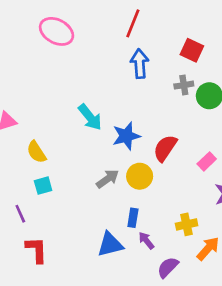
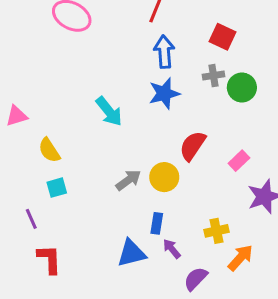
blue star: (126, 136) -> (164, 93), moved

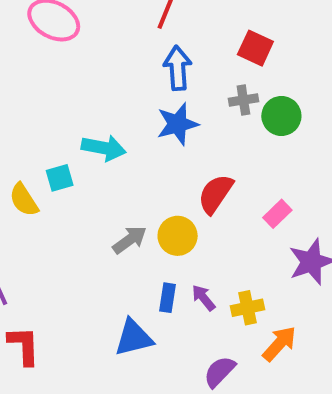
cyan arrow: (109, 111) -> (104, 148), turned -40
cyan square: (57, 188) -> (60, 178), moved
purple arrow: (172, 249) -> (204, 298), moved

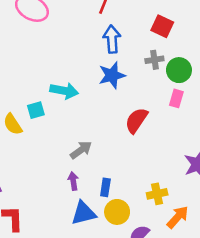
pink rectangle: (277, 214) -> (176, 98), moved, turned -30
yellow circle: (178, 236) -> (117, 212), moved
purple arrow: (204, 298) -> (73, 181), moved, turned 30

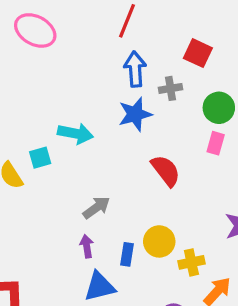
gray cross: (154, 60) -> (171, 88), moved
red semicircle: (136, 120) -> (166, 171), turned 108
yellow circle: (117, 212) -> (159, 241), moved

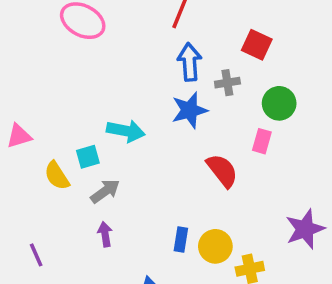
pink rectangle: (216, 143) -> (262, 141), moved
gray arrow: (96, 208) -> (105, 191), moved
purple arrow: (87, 246) -> (105, 234), moved
blue rectangle: (127, 254) -> (181, 239), moved

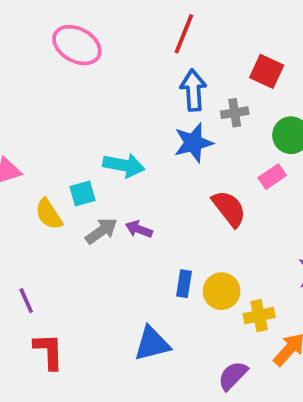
pink rectangle: (262, 141) -> (272, 177), turned 40
purple arrow: (105, 234) -> (139, 229), moved, turned -60

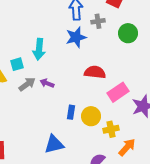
cyan arrow: (124, 165) -> (39, 49), turned 85
pink rectangle: (272, 177) -> (118, 92), moved, size x1.5
red semicircle: (229, 208) -> (95, 72), turned -45

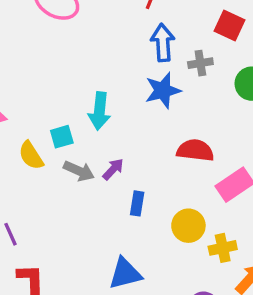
purple arrow: (47, 83) -> (113, 169), turned 112
gray arrow: (27, 84) -> (79, 171), turned 60
blue rectangle: (71, 112) -> (137, 203), moved

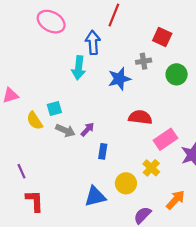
blue arrow: (163, 43) -> (93, 42), moved
cyan arrow: (99, 111) -> (79, 68), moved
yellow circle: (188, 226) -> (126, 183), moved
yellow cross: (223, 248) -> (151, 168), moved, turned -35

